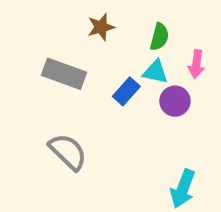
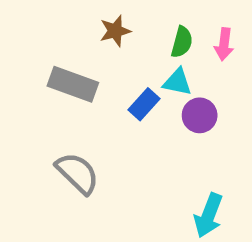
pink arrow: (196, 64) -> (224, 44), moved

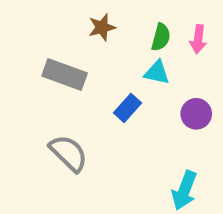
blue rectangle: (144, 104) -> (127, 108), moved
purple circle: (200, 115) -> (196, 114), moved

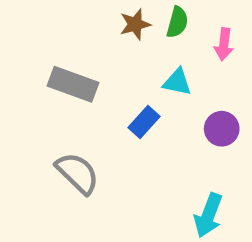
brown star: (102, 27) -> (135, 24), moved
green semicircle: (161, 37) -> (177, 22), moved

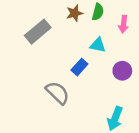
gray rectangle: (73, 84) -> (38, 32), moved, turned -60
gray semicircle: (77, 173) -> (57, 93), moved

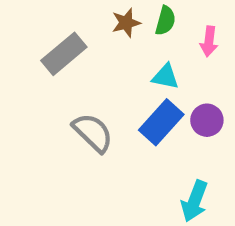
blue rectangle: (79, 67) -> (161, 122), moved, size x1.5
gray semicircle: (57, 93) -> (93, 133), moved

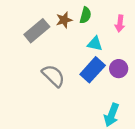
green semicircle: (165, 21) -> (85, 15), moved
brown star: (126, 23) -> (64, 20), moved

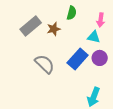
brown star: (64, 20) -> (54, 29), moved
cyan triangle: (95, 44) -> (94, 37), moved

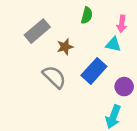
brown star: (54, 29) -> (65, 47), moved
purple circle: (100, 58) -> (124, 87), moved

